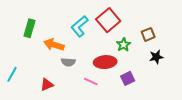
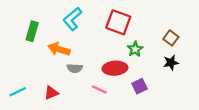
red square: (108, 20) -> (118, 22), turned -30
cyan L-shape: (80, 26) -> (72, 19), moved
brown square: (148, 34) -> (171, 38), moved, turned -32
cyan line: (12, 74) -> (18, 92), moved, turned 35

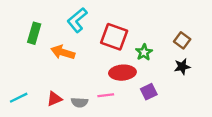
red square: (118, 22) -> (114, 37), moved
gray semicircle: (75, 68) -> (80, 102), moved
pink line: (99, 89) -> (106, 95), turned -32

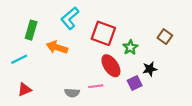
black star: (182, 67) -> (150, 69), moved
red ellipse: (122, 73) -> (111, 66), turned 60
cyan line: (19, 98) -> (19, 59), moved
red triangle: (54, 99) -> (25, 89), moved

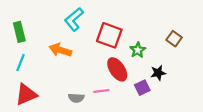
green rectangle: (31, 30) -> (19, 32), moved, turned -30
cyan line: (19, 59) -> (20, 63), turned -42
red triangle: (25, 89) -> (26, 94), size x1.5

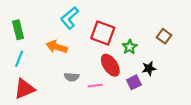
gray semicircle: (76, 98) -> (72, 77), moved

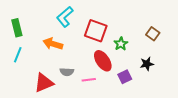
black star: (149, 68) -> (147, 64), moved
red triangle: (24, 89) -> (44, 83), moved

